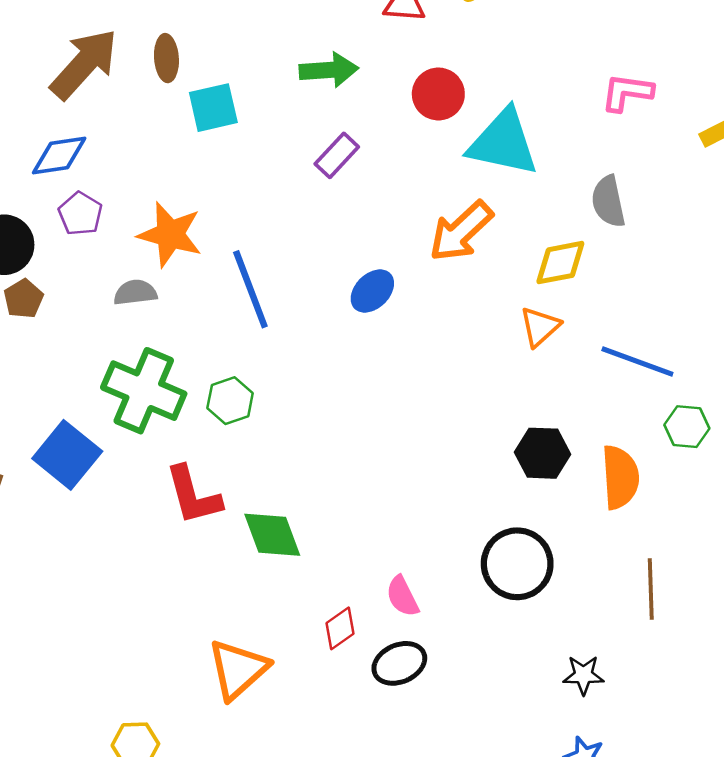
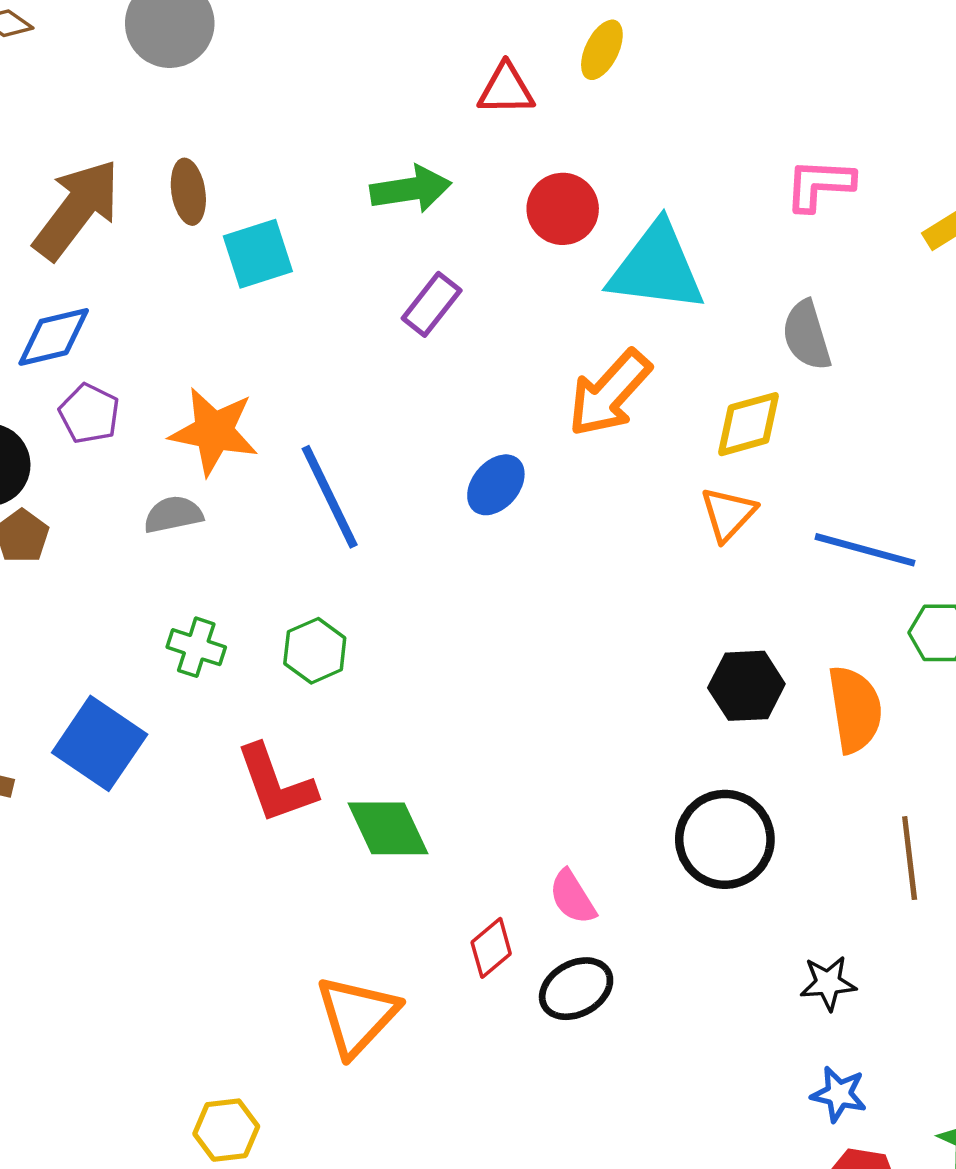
green cross: (144, 391) -> (196, 647), size x0.5

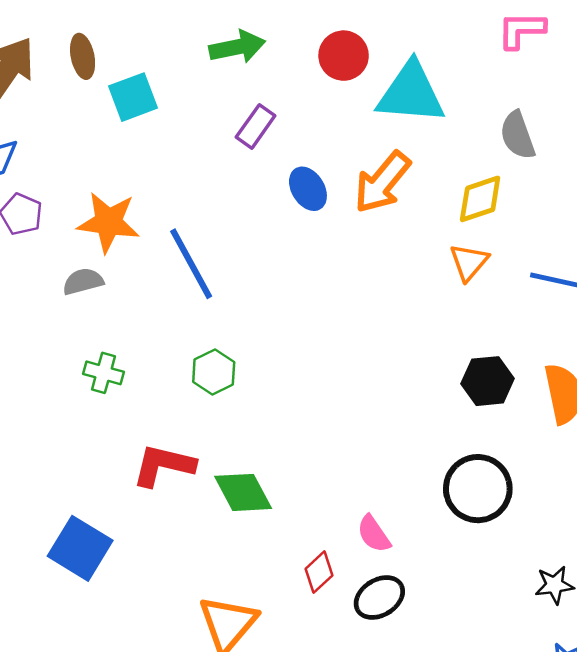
blue ellipse: (496, 485) -> (308, 189), moved, turned -69
green hexagon: (315, 651) -> (214, 372), moved
blue square: (100, 743) -> (80, 548), moved
red L-shape: (276, 784) -> (164, 465), turned 126

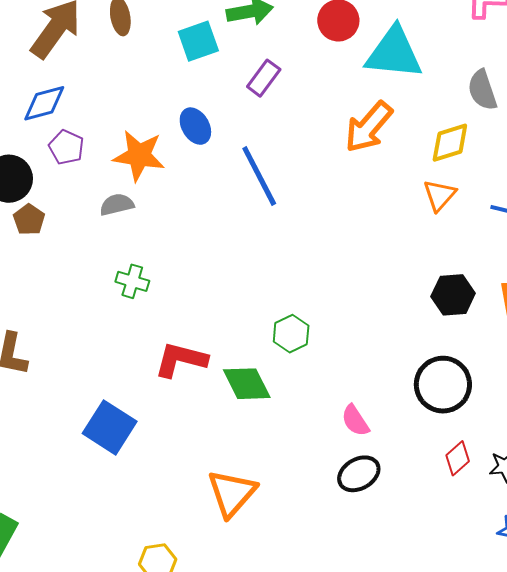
cyan square: (133, 97) -> (198, 41), moved
blue ellipse: (308, 189) -> (195, 126), moved
blue line: (191, 264) -> (259, 176), moved
green hexagon: (214, 372) -> (291, 334), moved
red diamond: (319, 572) -> (458, 458), moved

